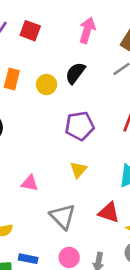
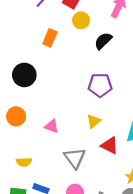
yellow circle: (46, 85) -> (81, 20), moved
red triangle: (109, 212) -> (110, 145), moved

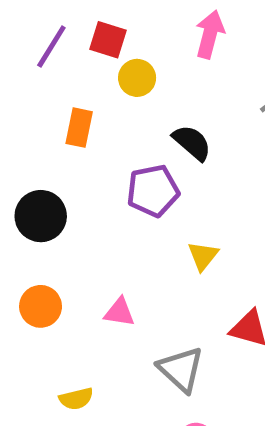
black semicircle: (103, 41) -> (192, 143), moved, turned 96
purple pentagon: (100, 85) -> (153, 191), moved
yellow triangle: (94, 121) -> (203, 256), moved

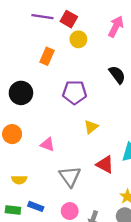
purple line: (51, 46) -> (42, 17), turned 55
black semicircle: (192, 143) -> (117, 75), moved

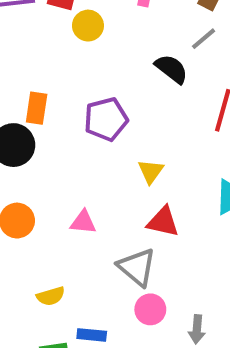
orange rectangle: (47, 56) -> (37, 108), moved
red triangle: (105, 164) -> (163, 222), moved
pink circle: (70, 211) -> (150, 309), moved

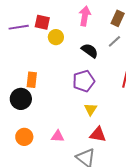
black semicircle: (171, 69) -> (90, 51), moved
purple pentagon: (106, 119) -> (84, 81), moved

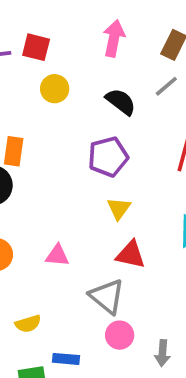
yellow circle: (56, 37) -> (55, 89), moved

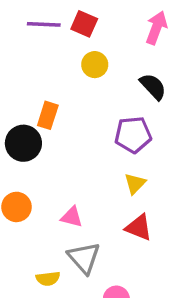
gray triangle: (107, 296) -> (84, 258), moved
yellow semicircle: (28, 324) -> (48, 279), moved

